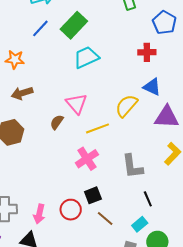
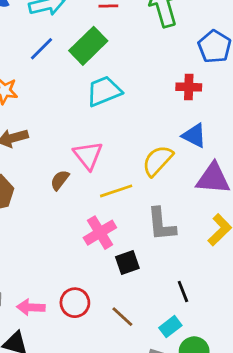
gray L-shape: (132, 166) -> (161, 224), moved
black square: (93, 195) -> (127, 262), moved
pink arrow: (39, 214) -> (31, 307), turned 78

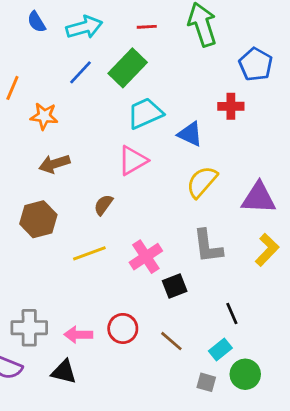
blue triangle: (194, 135) -> (190, 134), moved
pink triangle: (88, 155) -> (133, 160), moved, turned 40
yellow line: (116, 191) -> (89, 253), moved

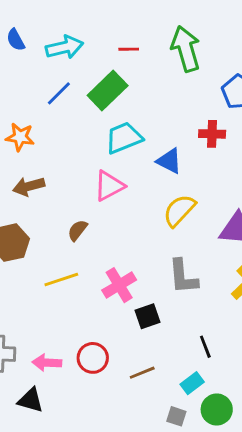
brown line: (171, 341) -> (142, 373), turned -65

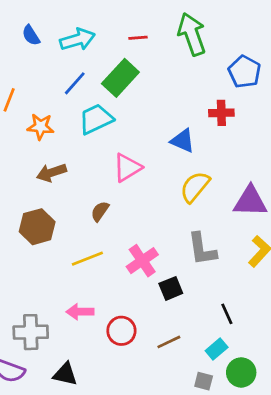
cyan trapezoid: (124, 138) -> (96, 119), moved
pink arrow: (47, 363) -> (80, 312), moved

